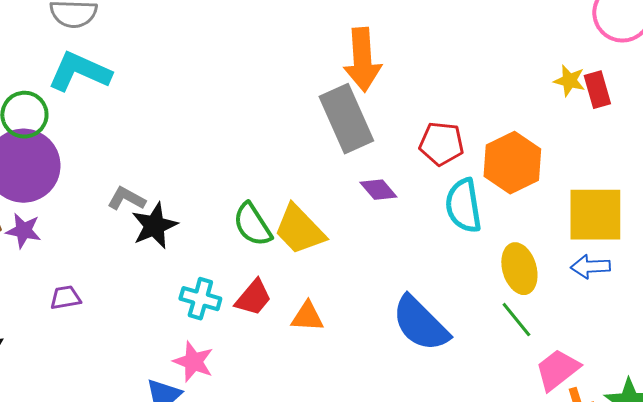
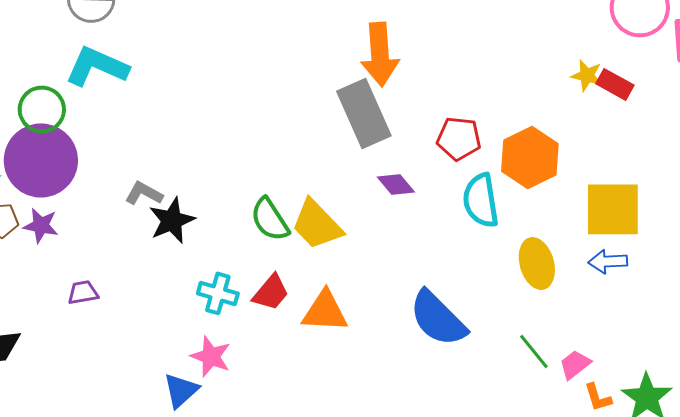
red rectangle: (597, 90) -> (615, 84), turned -45
orange triangle: (307, 317) -> (325, 311), size x1.4
green line: (516, 320) -> (534, 351), moved
pink trapezoid: (557, 370) -> (575, 364), size x0.7

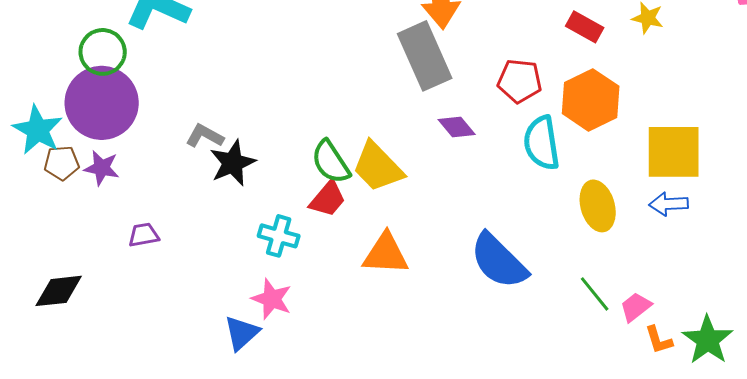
red rectangle: (615, 84) -> (585, 27), moved
red trapezoid: (271, 292) -> (328, 199), moved

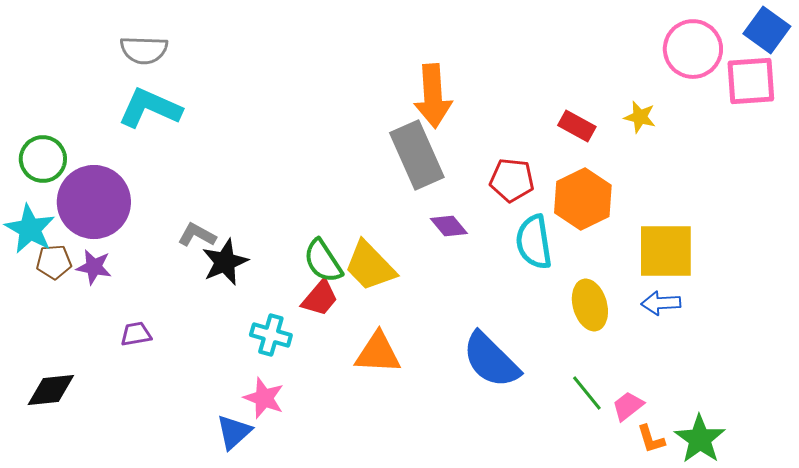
green circle: (103, 52) -> (43, 159), moved

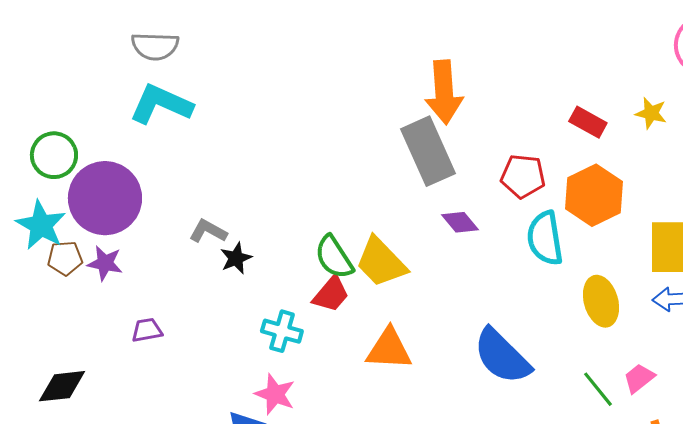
black star: (225, 262) -> (236, 258), size x0.7
pink trapezoid: (628, 406) -> (639, 378), moved

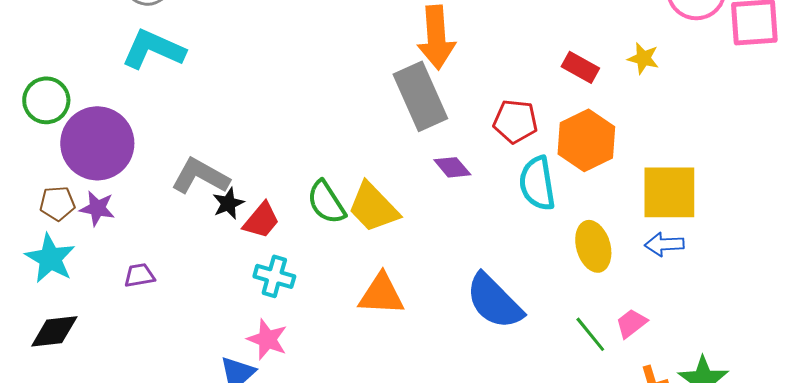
cyan star: (41, 225) -> (50, 258), moved
gray L-shape: (208, 231) -> (200, 176), size x1.5
red trapezoid: (331, 294) -> (261, 220), moved

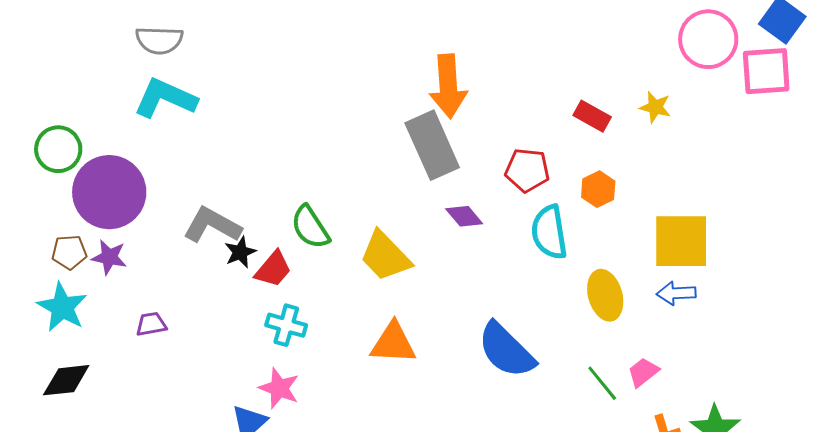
orange hexagon: (586, 140) -> (598, 189), size x0.6
green semicircle: (326, 202) -> (310, 227), moved

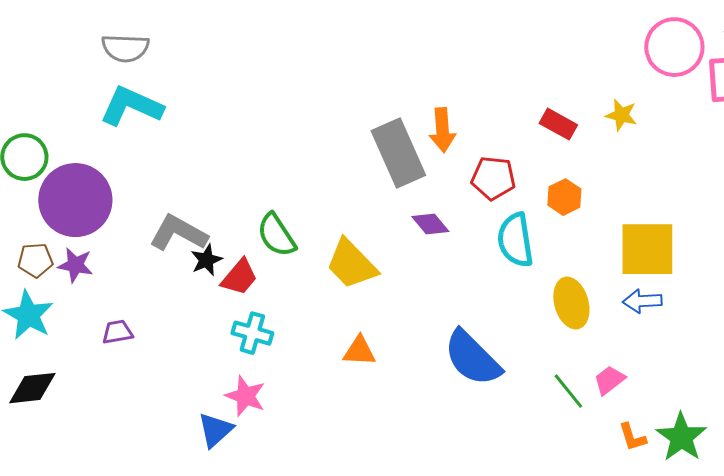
orange arrow: (448, 86) -> (442, 130), moved, size x0.7
orange triangle: (393, 343) -> (359, 351), size x0.7

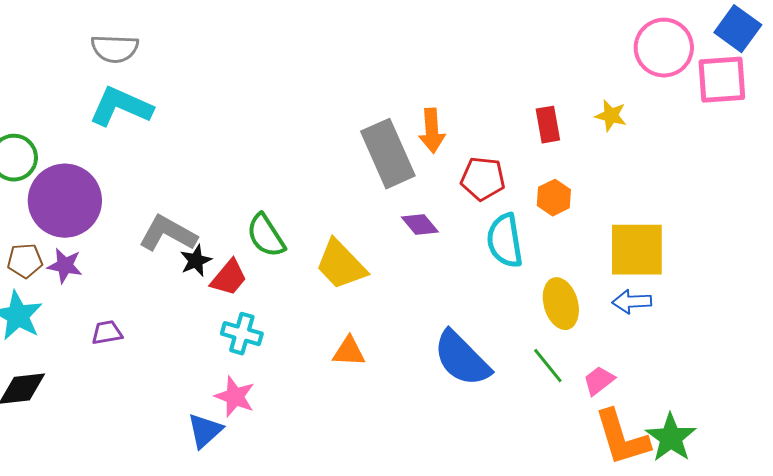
red rectangle: (558, 124) -> (548, 125), turned 51
green line: (568, 391) -> (548, 366), moved
orange L-shape: (632, 437) -> (622, 438), size x2.0

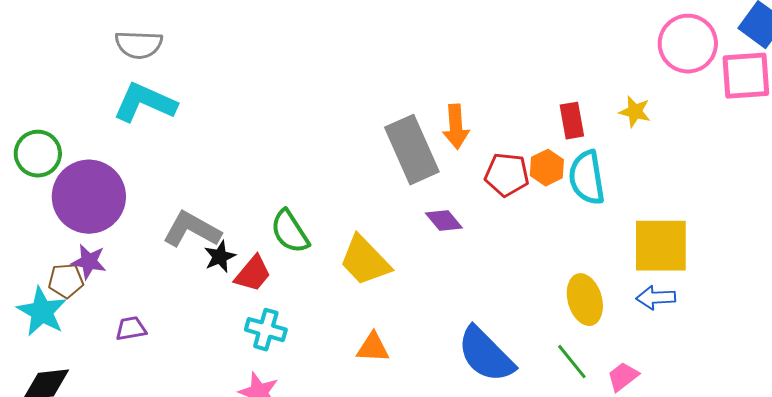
orange hexagon: (554, 198) -> (547, 168), moved
cyan semicircle: (505, 241) -> (587, 178), moved
brown pentagon: (25, 261) -> (66, 281), moved

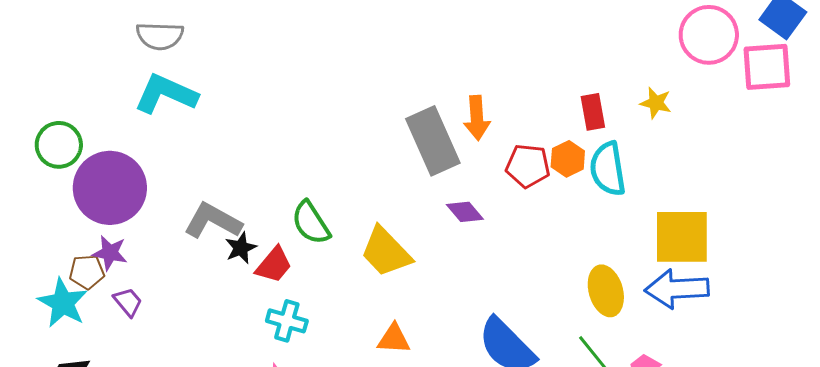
blue arrow: (656, 298) -> (677, 289), size x1.6
purple trapezoid: (131, 329) -> (128, 302), moved, turned 60

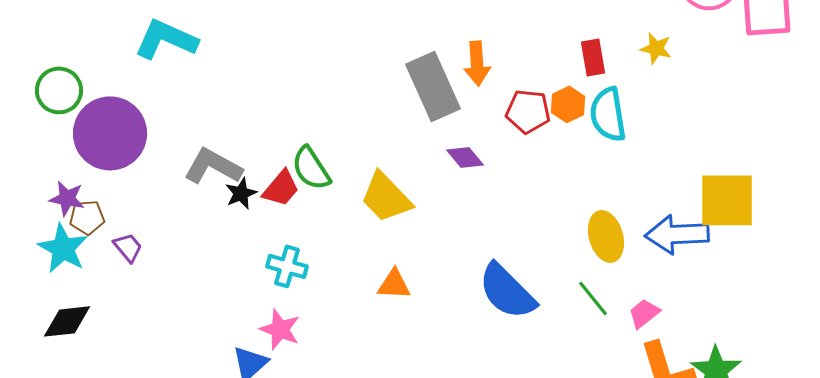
yellow square: (682, 237) -> (727, 200), moved
purple star: (110, 253) -> (67, 198), moved
red trapezoid: (274, 265) -> (281, 188), moved

